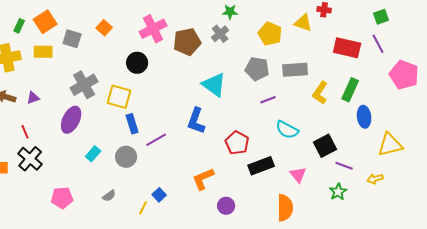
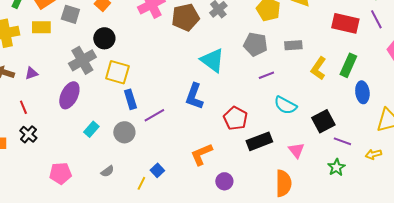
black circle: (137, 63) -> (104, 38), moved
gray rectangle: (295, 70) -> (293, 45), size x0.7
black cross: (30, 159) -> (28, 134), size x0.7

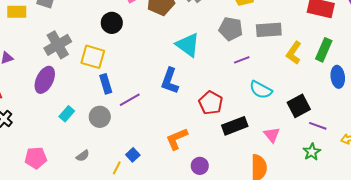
black circle: (104, 38) -> (112, 23), moved
gray rectangle: (293, 45) -> (269, 30), size x1.4

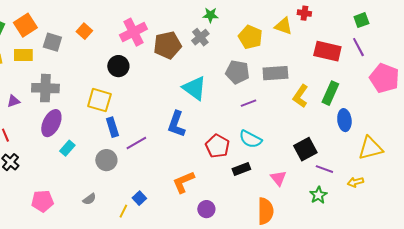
gray cross: (58, 45) -> (45, 88), moved, turned 32
cyan semicircle: (261, 90) -> (250, 139), moved
cyan rectangle: (67, 114) -> (67, 148), moved
black rectangle: (235, 126) -> (241, 169), size x0.7

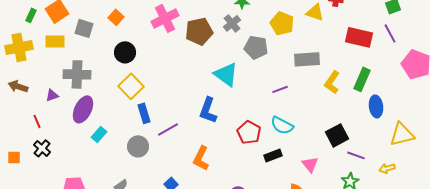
black circle: (118, 66) -> (125, 52), moved
gray pentagon: (237, 72) -> (256, 47), moved
yellow square: (99, 100) -> (131, 86), turned 30
purple triangle: (13, 101) -> (52, 95), moved
orange L-shape: (183, 182) -> (201, 158), moved, turned -40

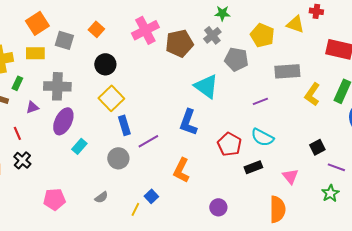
green rectangle: (31, 15) -> (17, 83), moved
black square: (337, 135) -> (317, 147), size x0.7

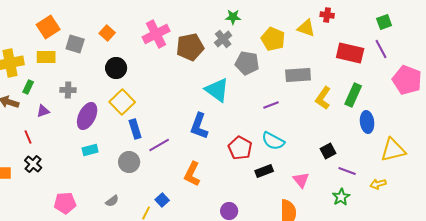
gray cross: (57, 86) -> (68, 90), size x0.6
purple ellipse: (63, 121) -> (87, 116), moved
cyan rectangle: (79, 146) -> (90, 150), turned 35

